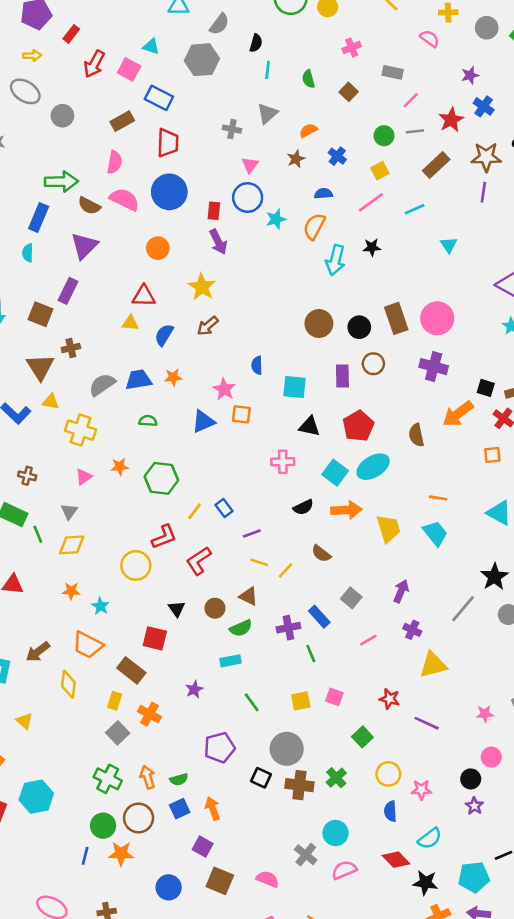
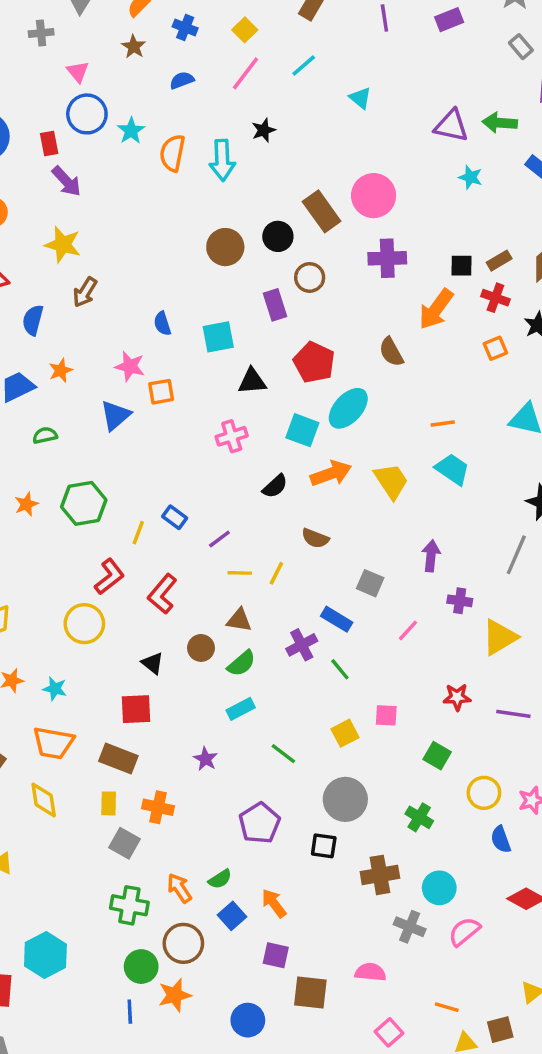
orange semicircle: (314, 226) -> (172, 153), moved
brown cross: (299, 785) -> (380, 875), moved

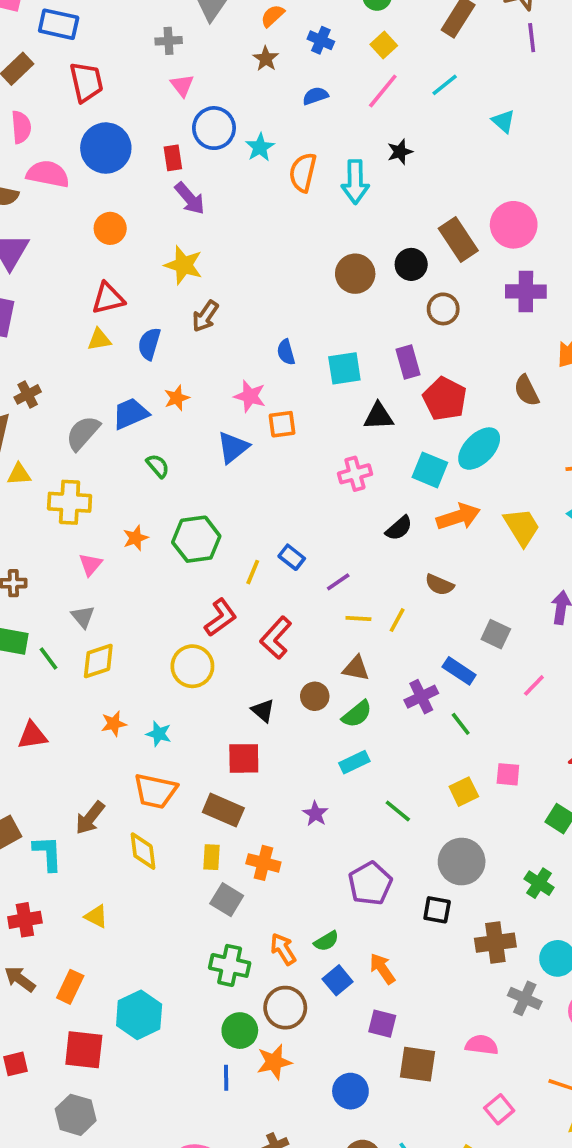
pink triangle: (78, 72) -> (182, 85), moved
purple rectangle: (275, 305) -> (408, 362), moved
green semicircle: (45, 435) -> (158, 466), turned 60

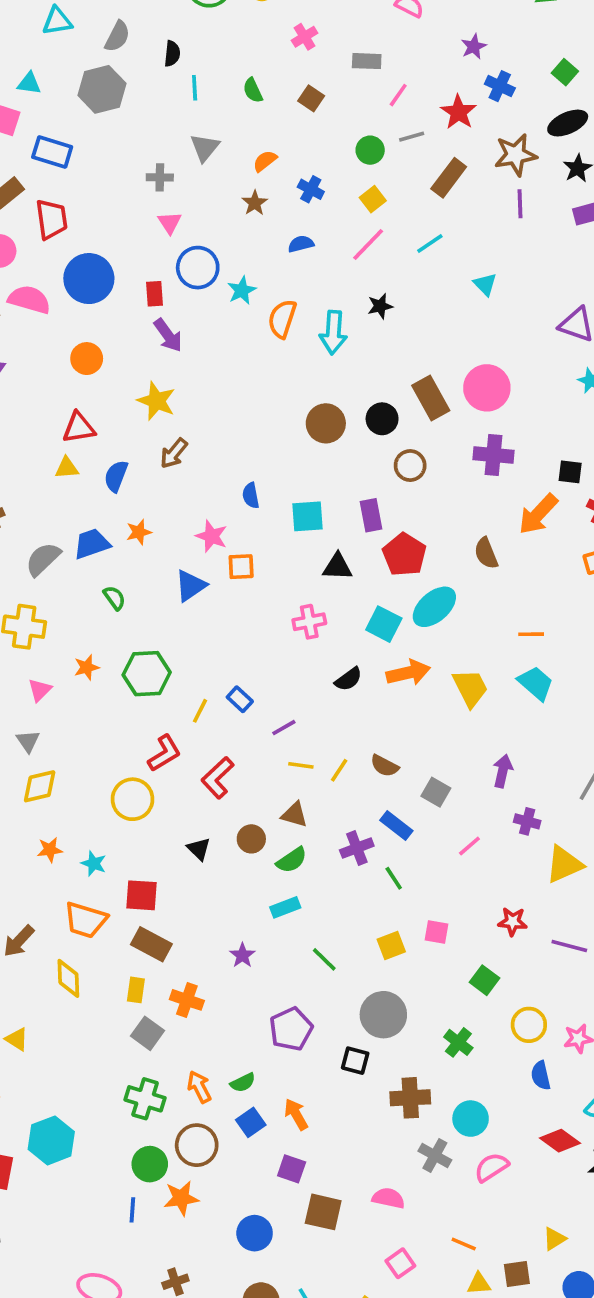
red trapezoid: (86, 82) -> (52, 219), moved
brown semicircle: (439, 585) -> (384, 766), moved
red square: (244, 758) -> (141, 895), moved

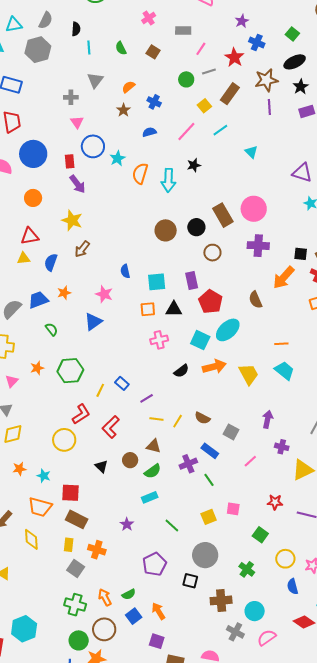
cyan triangle: (57, 21) -> (14, 25), moved
yellow square: (373, 199) -> (204, 106), moved
orange square: (241, 567) -> (148, 309), moved

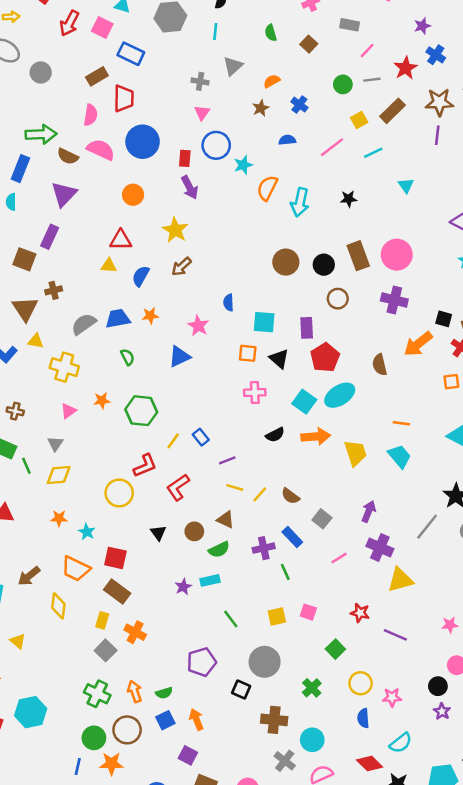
cyan line: (89, 48) -> (215, 32), moved
black star: (194, 165) -> (349, 199), moved
black triangle: (174, 309) -> (279, 359), turned 30
purple cross: (282, 447) -> (380, 548), size x1.5
purple star: (127, 524) -> (183, 587), moved

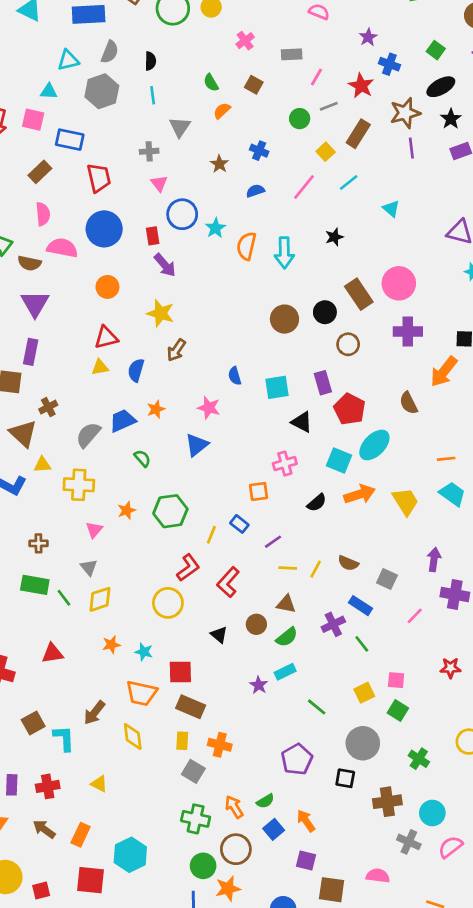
orange semicircle: (272, 81) -> (222, 111), moved
red trapezoid: (124, 98) -> (99, 178), moved
orange square: (248, 353) -> (259, 491), moved
green square: (335, 649) -> (398, 710), moved

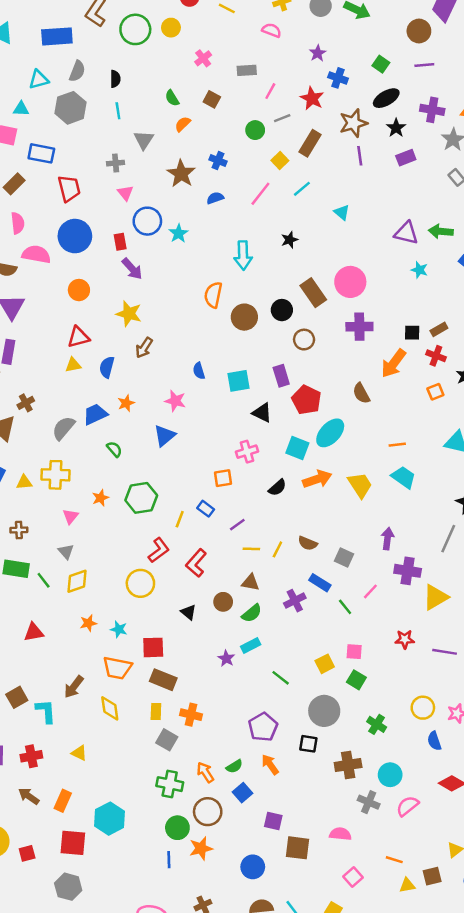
brown star: (219, 164) -> (181, 174), size x1.6
orange semicircle: (246, 246) -> (213, 295), moved
yellow triangle: (42, 465) -> (24, 482), moved
green line: (362, 644) -> (345, 607), moved
orange arrow: (306, 821) -> (270, 765), moved

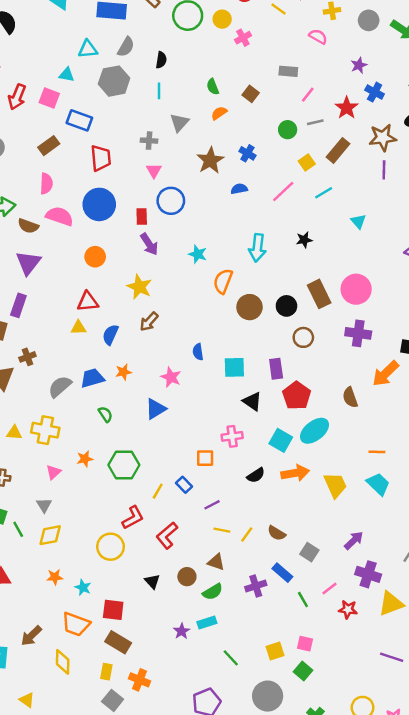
pink cross: (203, 58) -> (243, 38), moved
cyan star: (179, 233) -> (198, 254), moved, turned -30
purple arrow: (388, 539) -> (354, 540), turned 30
red star: (405, 639) -> (348, 609), moved

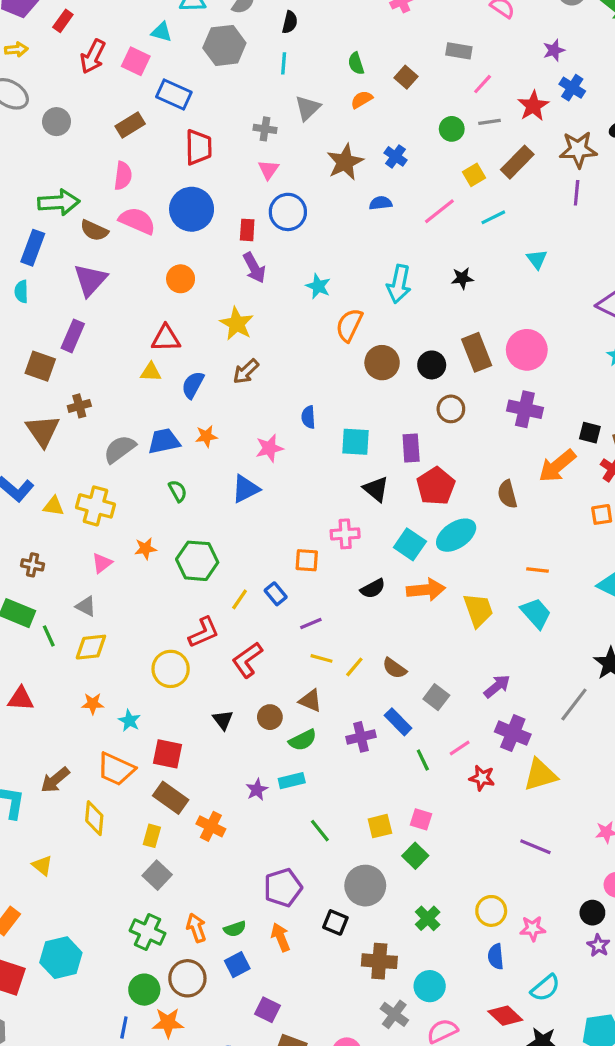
pink star: (171, 377) -> (269, 448), turned 30
gray triangle: (44, 505) -> (86, 606), turned -35
orange cross: (139, 680) -> (211, 826), moved

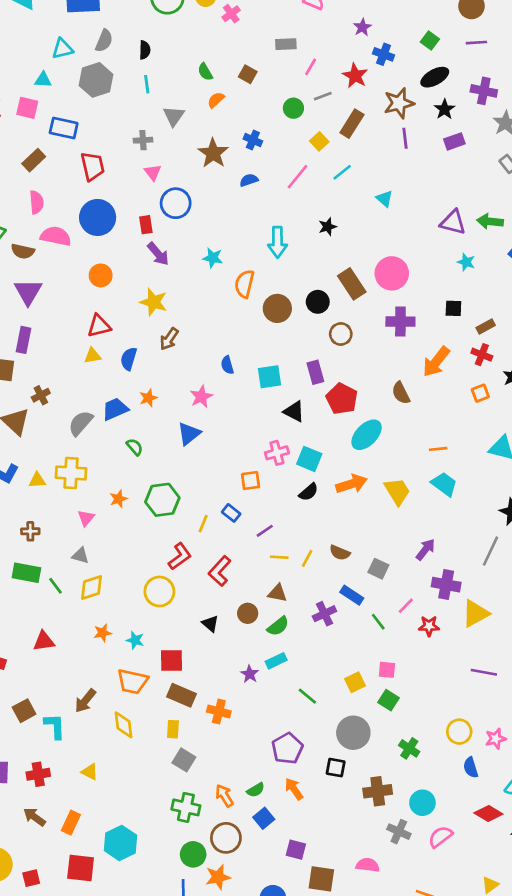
black square: (590, 433) -> (453, 308), moved
cyan square: (410, 544) -> (309, 459), moved

